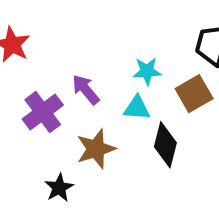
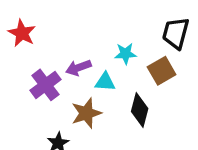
purple arrow: (86, 90) -> (78, 68), turned -70
cyan triangle: (137, 108) -> (105, 82), moved

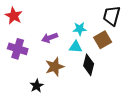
cyan triangle: (105, 82) -> (76, 47), moved
purple cross: (45, 85) -> (18, 49), moved, turned -36

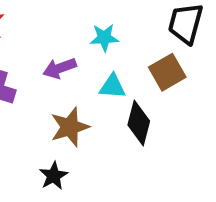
cyan star: (80, 29) -> (104, 38), moved
black star: (37, 86) -> (54, 176), moved

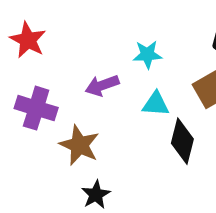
brown star: (70, 127) -> (79, 145), moved, turned -30

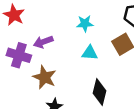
purple arrow: (102, 85) -> (43, 42), moved
black diamond: (182, 141) -> (99, 92), moved

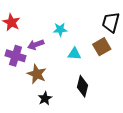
cyan star: (85, 24) -> (60, 29), moved

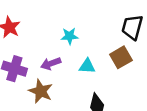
purple arrow: (36, 45) -> (51, 64), moved

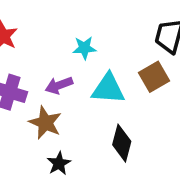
cyan triangle: (87, 66) -> (108, 89), size x1.5

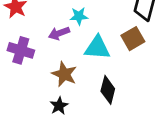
purple arrow: (59, 85) -> (59, 33), moved
brown star: (45, 123) -> (64, 74), moved

